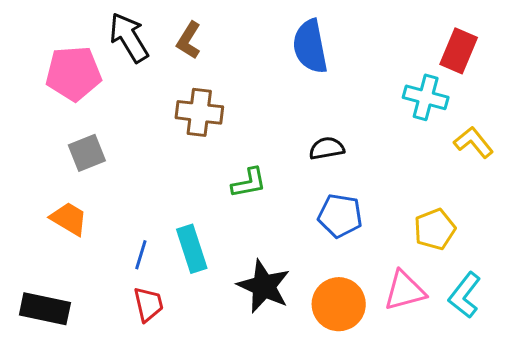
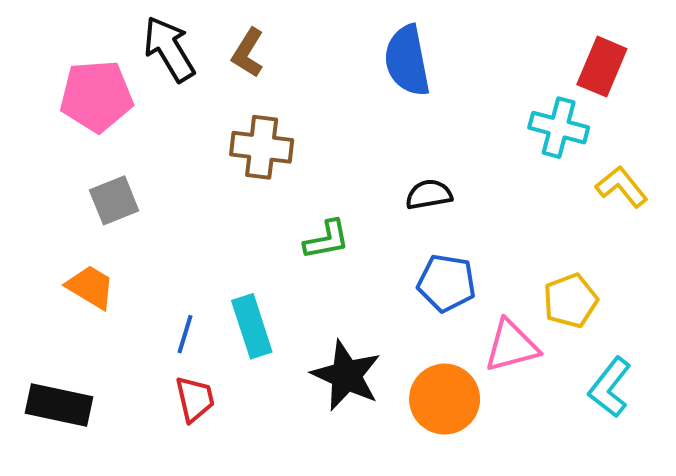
pink triangle: (405, 291) -> (511, 346), moved

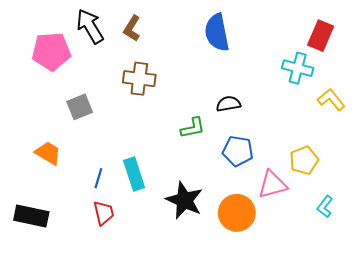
gray square: (114, 200) -> (80, 107), moved
green L-shape: (327, 240) -> (193, 128), moved
cyan L-shape: (610, 387) -> (325, 207), size x0.7

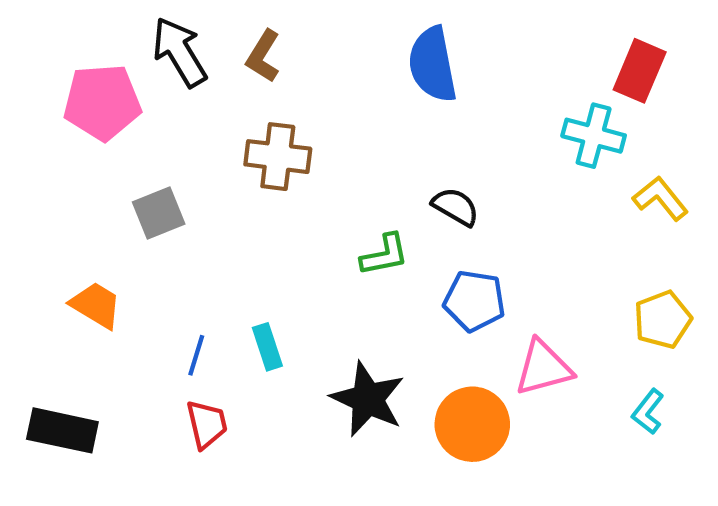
black semicircle: (228, 104) -> (456, 207), turned 40
yellow pentagon: (304, 160) -> (663, 320), moved
cyan rectangle: (134, 174) -> (267, 347), size x0.7

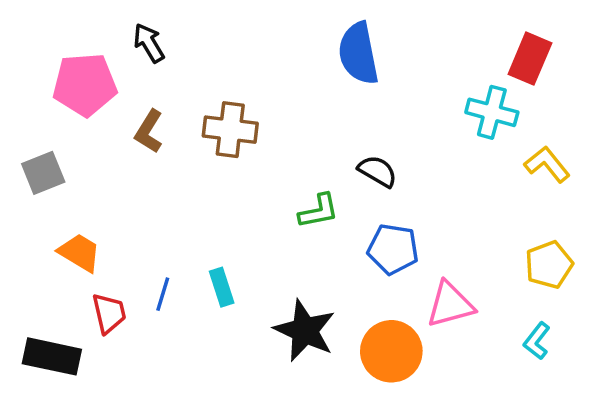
black arrow: (180, 52) -> (149, 43), size x0.7
brown L-shape: (263, 56) -> (149, 131), moved
gray square: (159, 213) -> (43, 173), moved
red trapezoid: (207, 424) -> (109, 313), moved

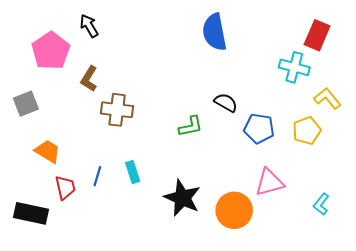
pink pentagon: (85, 85) -> (51, 51), turned -30
brown cross: (230, 130) -> (117, 110), moved
blue pentagon: (393, 249) -> (259, 128), moved
yellow pentagon: (549, 265) -> (307, 131), moved

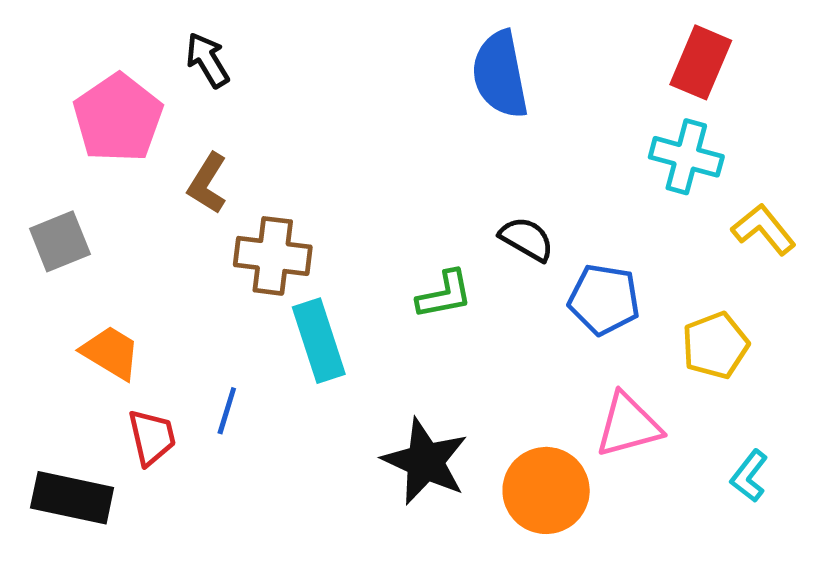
red rectangle: (317, 35) -> (701, 62), moved
yellow pentagon: (307, 131) -> (715, 345), moved
cyan rectangle: (133, 172) -> (319, 341), moved, size x1.5

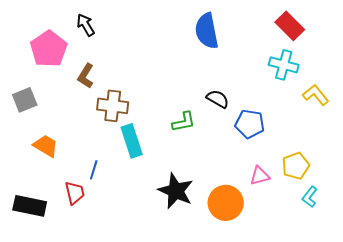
red rectangle: (701, 62) -> (290, 26), turned -68
yellow pentagon: (715, 345) -> (296, 166), moved
pink triangle: (628, 425) -> (260, 176), size x0.7
red trapezoid: (152, 437) -> (75, 193), moved

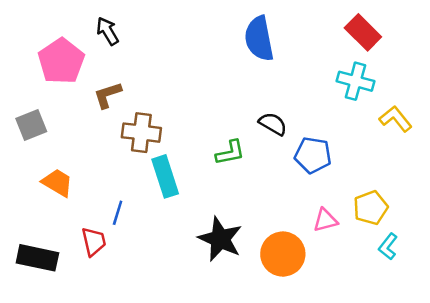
brown L-shape: (86, 76) -> (108, 95), turned 40

